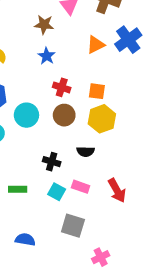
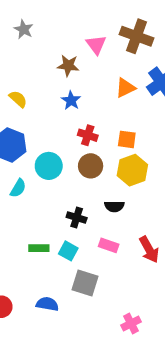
cyan square: (57, 192) -> (68, 251), moved
gray square: (73, 226) -> (85, 283), moved

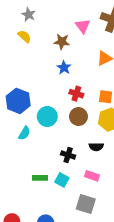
yellow semicircle: (18, 99) -> (24, 36), moved
gray square: (85, 283) -> (86, 204), moved

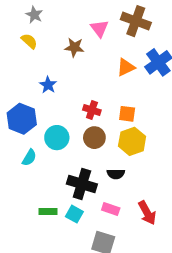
blue star: (64, 68) -> (48, 85), moved
black cross: (68, 155) -> (82, 184), size x1.6

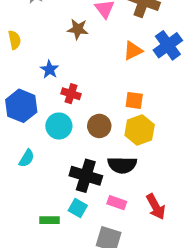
yellow semicircle: (29, 41) -> (15, 40), moved, turned 36
red cross: (92, 110) -> (71, 94), moved
cyan semicircle: (29, 158) -> (27, 158), moved
black semicircle: (116, 174) -> (122, 165), size x1.5
green rectangle: (48, 212) -> (49, 220), moved

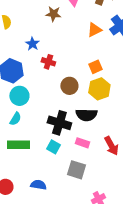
orange square: (134, 100) -> (95, 67), turned -32
cyan circle: (59, 126) -> (19, 96), moved
cyan semicircle: (27, 158) -> (15, 119), moved
green rectangle: (49, 220) -> (18, 145), moved, size x1.5

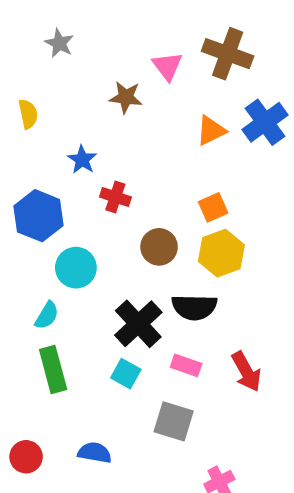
cyan circle: (19, 96) -> (76, 268), moved
black cross: (59, 123) -> (138, 324), turned 30
green rectangle: (18, 145) -> (53, 369), turned 75

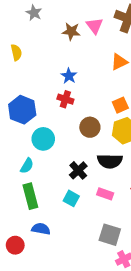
brown star: (126, 97) -> (71, 31), moved
blue star: (82, 160) -> (69, 76), moved
black cross: (138, 324) -> (78, 170), size x0.7
gray square: (174, 421) -> (110, 235), moved
blue semicircle: (95, 453) -> (41, 229), moved

